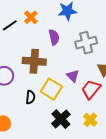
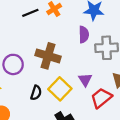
purple semicircle: (54, 37) -> (84, 35), moved

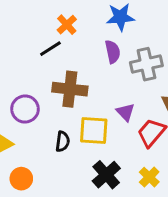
black line: (30, 13) -> (50, 49), moved
yellow square: (60, 89) -> (94, 130), turned -30

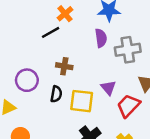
brown cross: (70, 89) -> (64, 66), size x0.6
black semicircle: (63, 141) -> (56, 94), moved

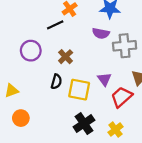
purple semicircle: (101, 38) -> (101, 33), turned 105
brown cross: (64, 66) -> (66, 57), turned 32
purple circle: (27, 80) -> (31, 51), moved

